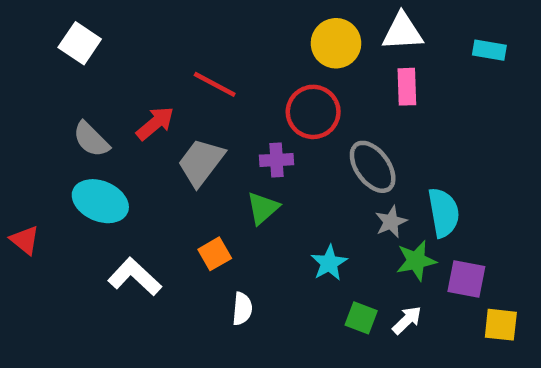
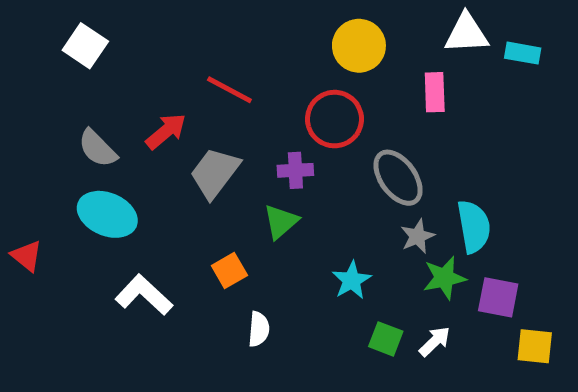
white triangle: (402, 32) -> (466, 34), moved

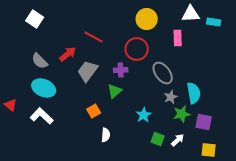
white L-shape: (144, 295) -> (42, 116), moved
yellow square: (535, 346) -> (209, 150), moved

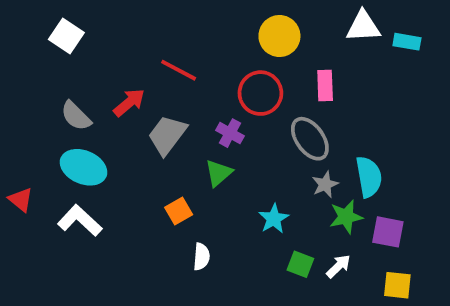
pink rectangle: (178, 38) -> (325, 85), moved
purple cross: (121, 70) -> (230, 133), turned 32

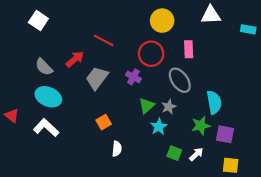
cyan rectangle: (407, 42) -> (248, 29), moved
green triangle: (219, 173) -> (147, 106), moved
gray star: (325, 184) -> (169, 107), moved

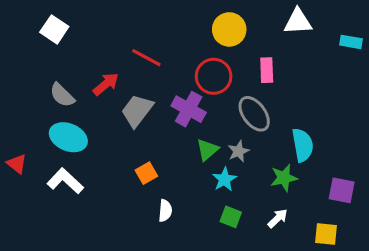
purple cross: (133, 77) -> (189, 109), size x1.5
purple square: (225, 134) -> (342, 190), moved
green square: (174, 153) -> (231, 217), moved

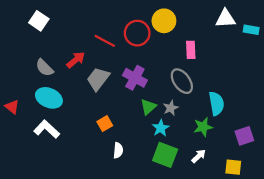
white triangle: (298, 22) -> (225, 19), moved
red circle: (214, 76) -> (137, 33), moved
red triangle: (17, 164) -> (12, 107), moved
purple square: (342, 190) -> (244, 136), turned -30
green square: (231, 217) -> (165, 155), size x1.6

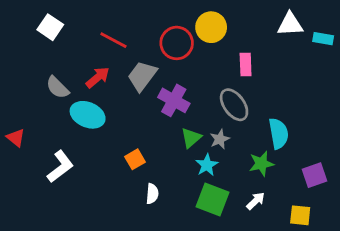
red line: (105, 41) -> (113, 40), moved
gray trapezoid: (98, 79) -> (142, 76), moved
cyan ellipse: (49, 98) -> (88, 115), moved
white L-shape: (47, 129) -> (60, 166), turned 100

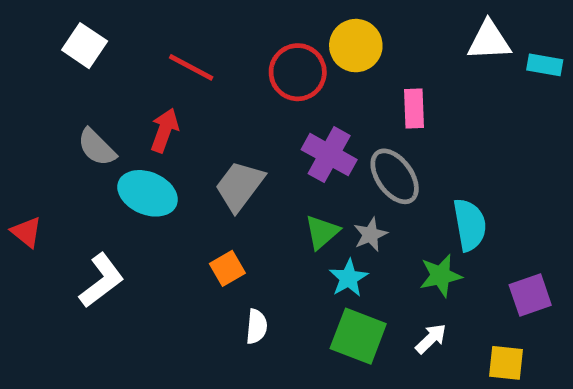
gray trapezoid: (142, 76) -> (240, 186), moved
red arrow: (98, 77) -> (164, 130), turned -30
purple cross: (174, 100) -> (329, 155), moved

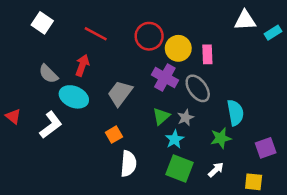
yellow circle: (356, 46) -> (178, 48), moved
cyan rectangle: (545, 65) -> (273, 33), turned -42
white L-shape: (102, 280) -> (51, 125), moved
white semicircle: (257, 326) -> (128, 164), size x1.5

